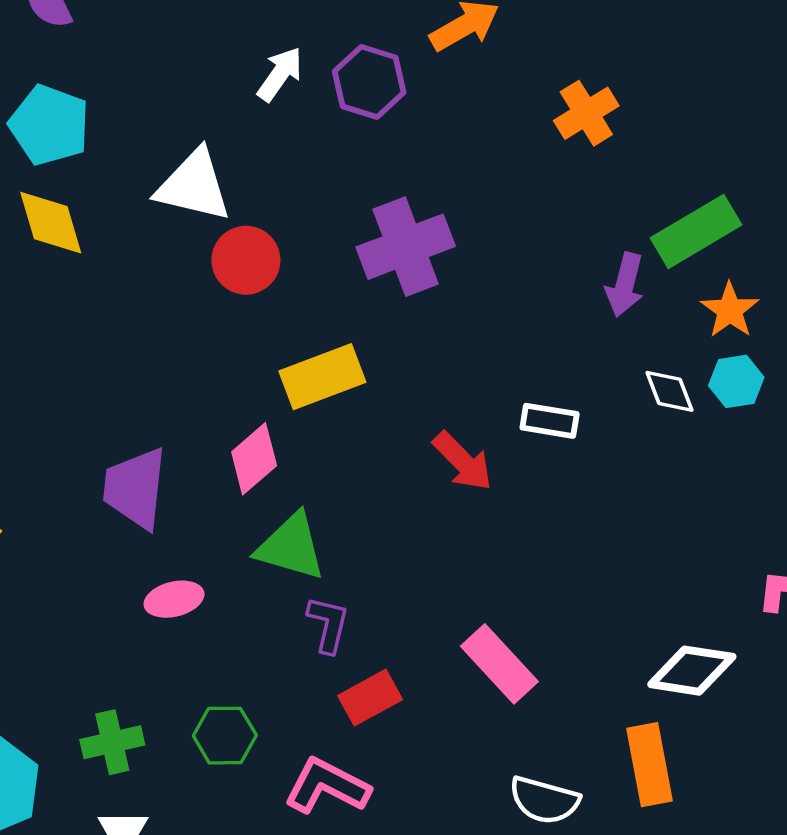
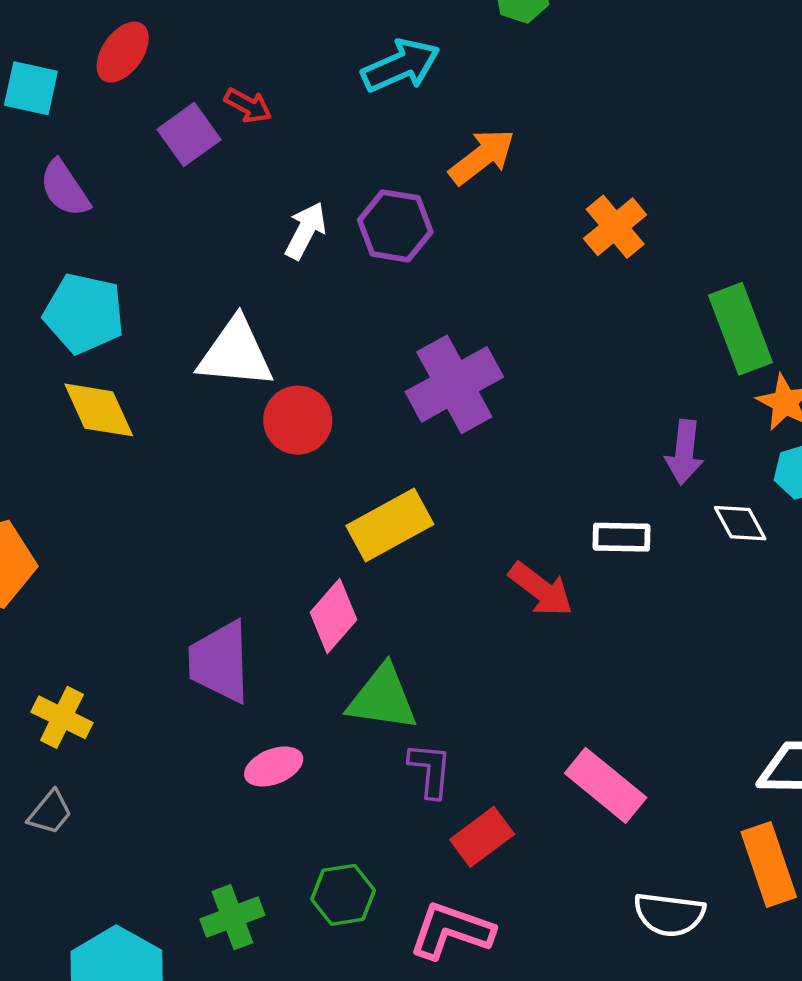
green rectangle: (696, 231) -> (740, 329), turned -72
purple arrow: (625, 285) -> (684, 452), moved
white diamond: (669, 391) -> (740, 523), moved

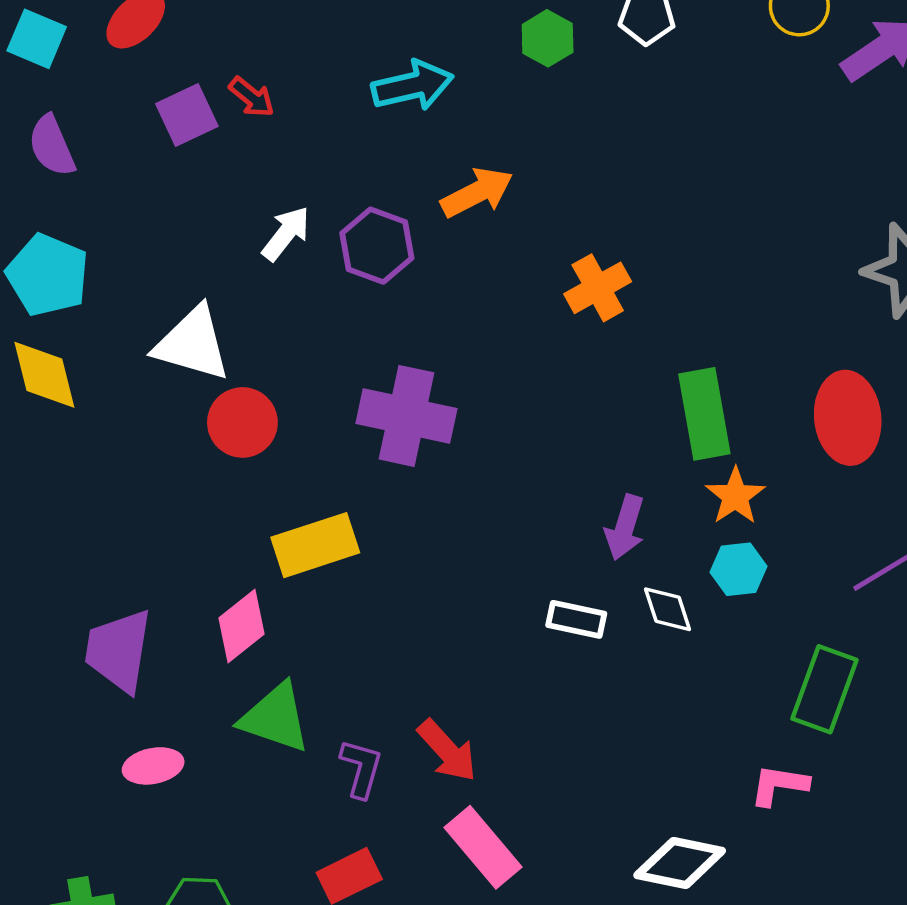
purple cross: (454, 384) -> (406, 416), turned 30
white rectangle: (621, 537) -> (576, 619), moved
red arrow: (541, 589) -> (447, 751), moved
purple L-shape: (430, 770) -> (361, 768), moved

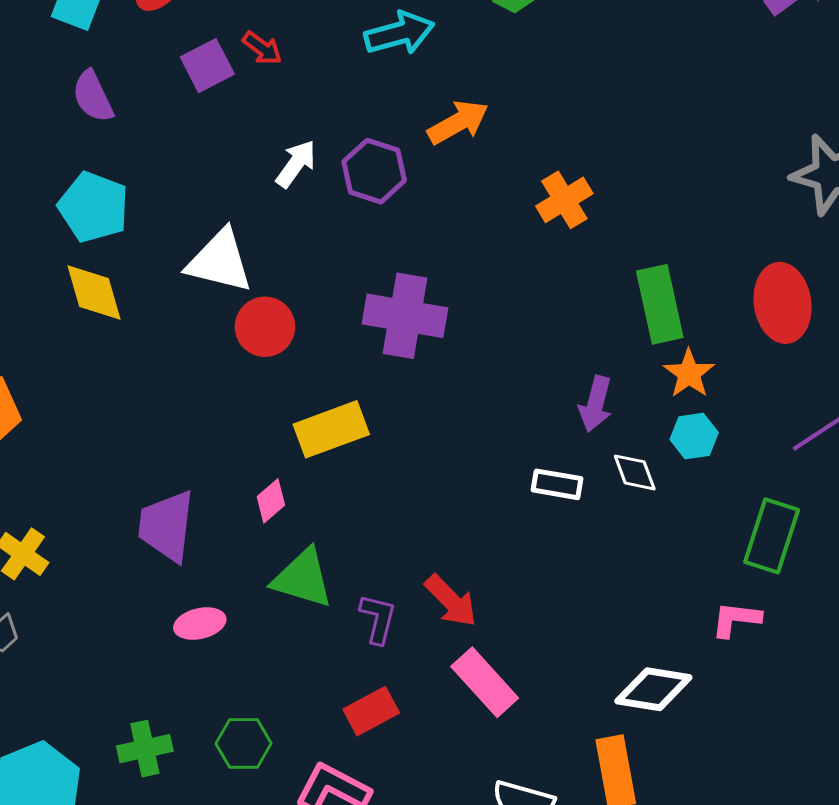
pink diamond: (241, 626) -> (271, 501), size x0.7

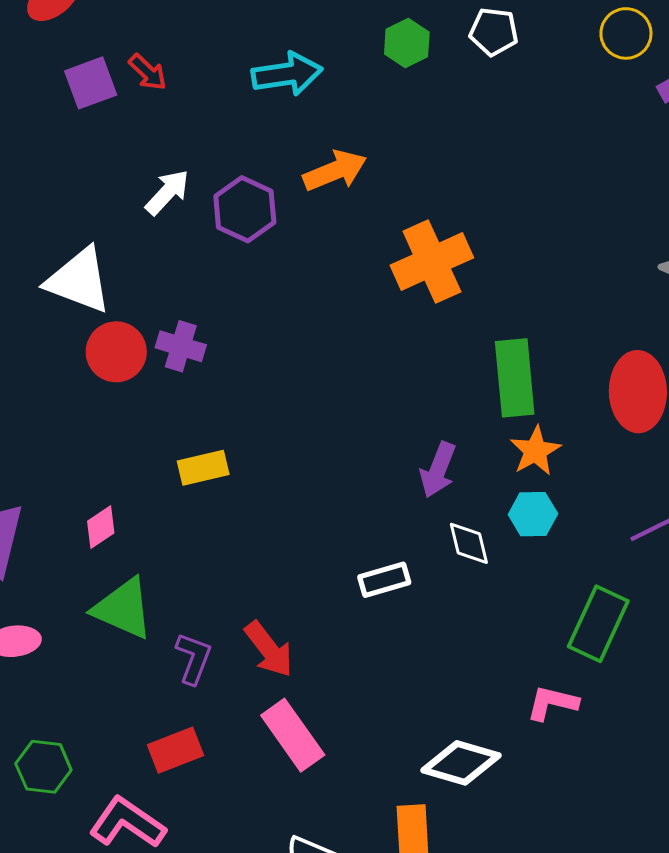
orange cross: (564, 200) -> (432, 261), size x1.4
purple cross: (405, 316) -> (181, 346), moved, size x0.6
yellow rectangle: (331, 429) -> (203, 468), moved, size x0.7
white rectangle: (557, 484) -> (384, 580), moved, turned -33

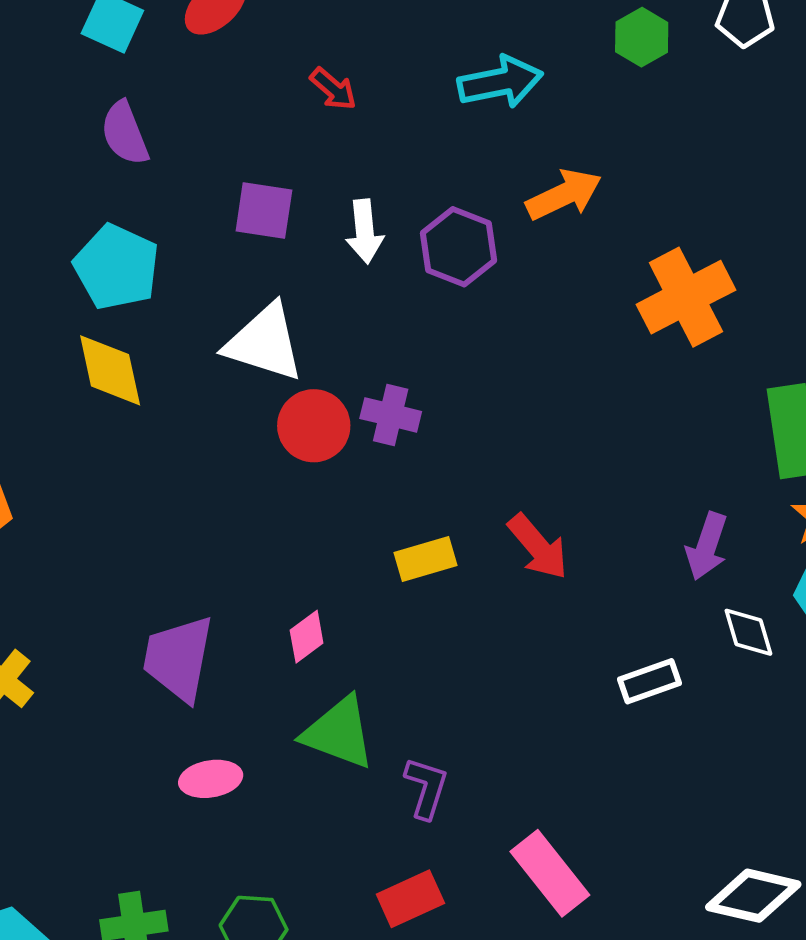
purple square: (91, 83) -> (264, 210), moved, turned 32
white arrow: (167, 192) -> (365, 231), turned 135
red arrow: (269, 649) -> (538, 547), moved

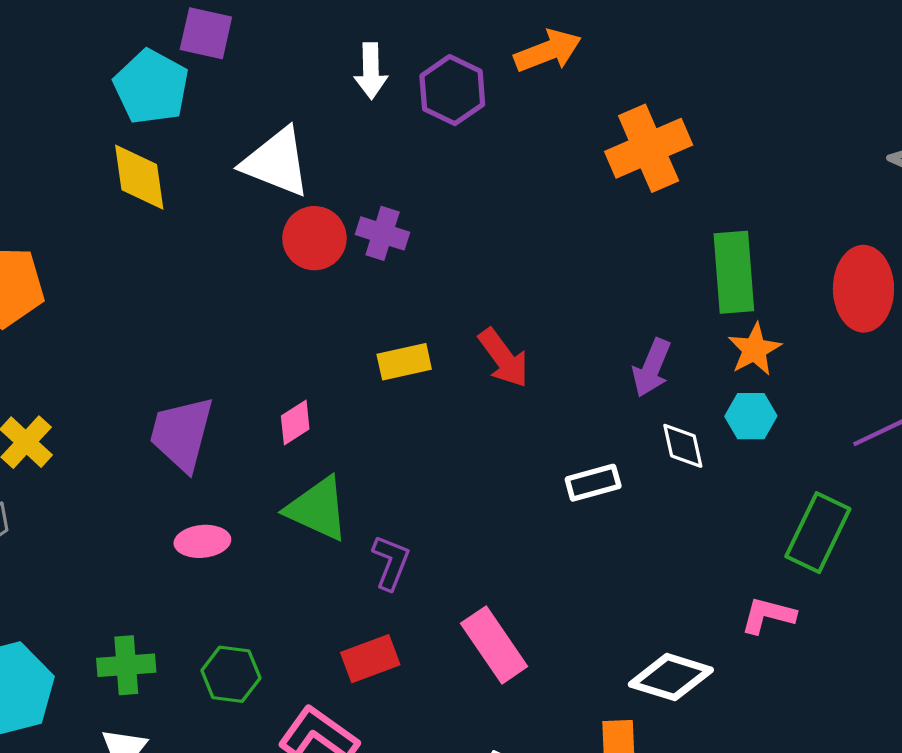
purple square: (264, 210) -> (206, 33), moved

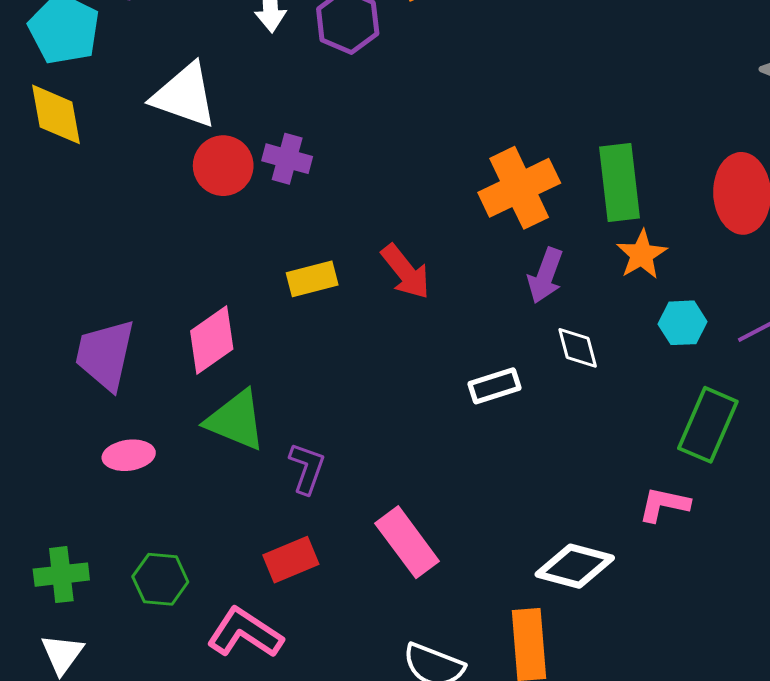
orange cross: (649, 148) -> (519, 188), moved
cyan hexagon: (751, 416) -> (683, 323), moved
pink diamond: (295, 423) -> (212, 340), size x1.6

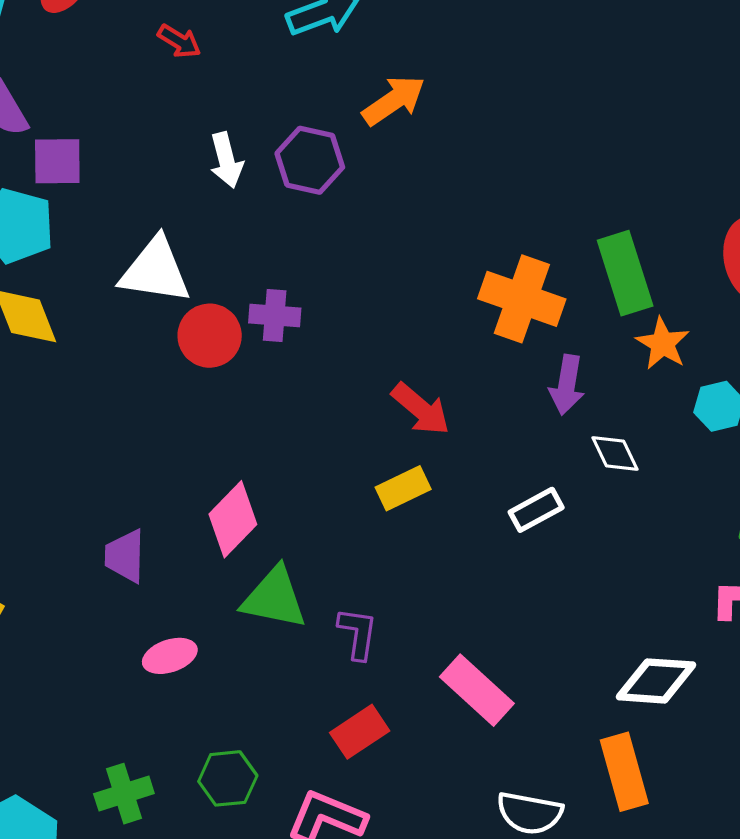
orange cross: (519, 188) -> (522, 299), turned -34
yellow rectangle: (312, 279) -> (403, 488), moved
purple trapezoid: (105, 355) -> (125, 556), size x0.7

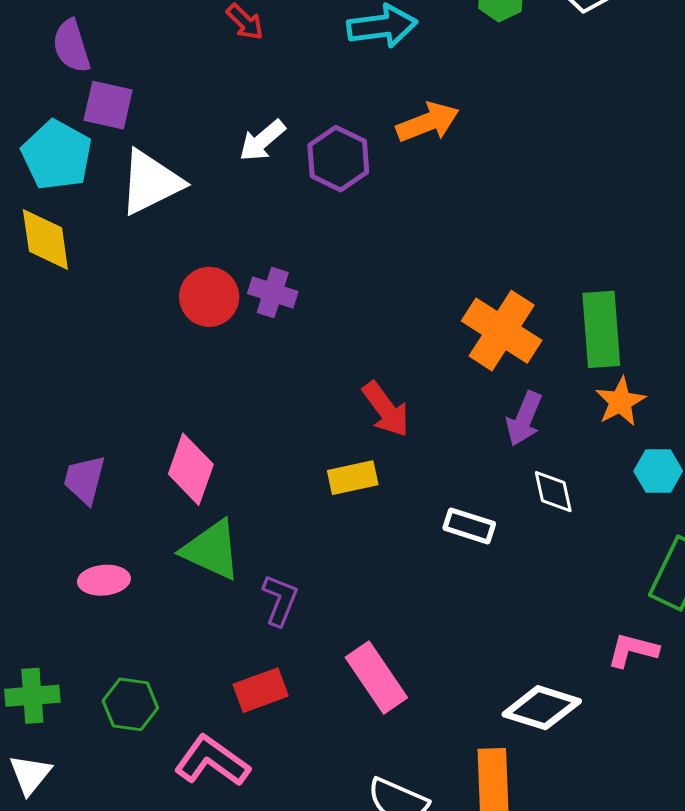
white arrow: (226, 160) -> (262, 141), turned 51
white triangle: (155, 271) -> (151, 182), moved, turned -48
white rectangle: (536, 510) -> (469, 526), turned 33
pink diamond: (233, 519) -> (191, 469), turned -38

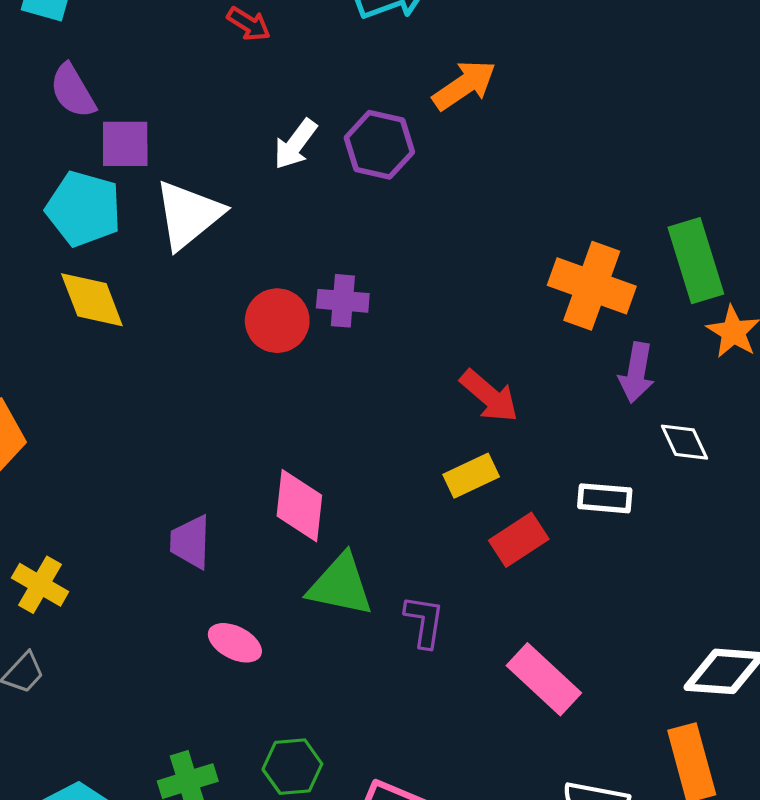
pink ellipse: (104, 580) -> (235, 643), turned 45
red rectangle: (261, 690) -> (519, 540), moved

